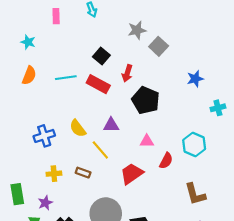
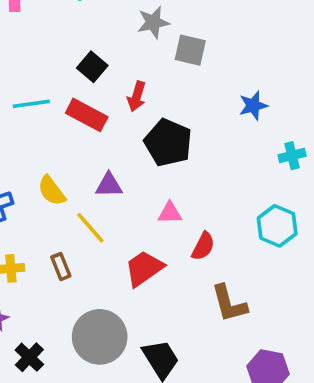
gray square: (159, 46) -> (190, 50), turned -30
cyan hexagon: (194, 145) -> (277, 226), moved
brown rectangle: (83, 173) -> (61, 267), turned 48
brown L-shape: (195, 194) -> (229, 304), moved

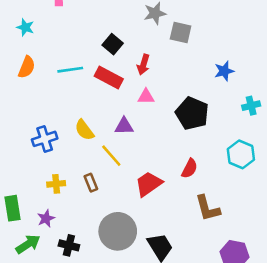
black pentagon: (168, 143) -> (192, 113), moved
pink triangle: (170, 213) -> (146, 97), moved
black cross: (29, 357) -> (69, 245), turned -30

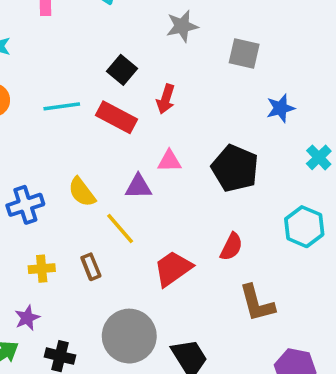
gray square: (181, 33) -> (244, 53), moved
pink triangle: (146, 97) -> (169, 161), moved
cyan cross: (251, 106) -> (319, 157), turned -30

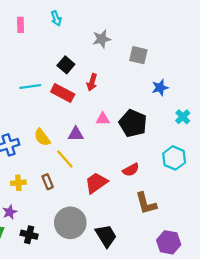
pink triangle: (169, 161) -> (103, 119), moved
red semicircle: (231, 247) -> (131, 170), turned 35

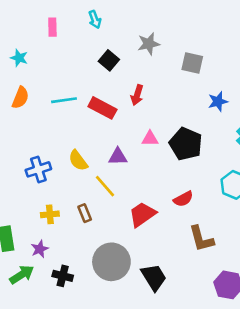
black square: (66, 65) -> (109, 60), moved

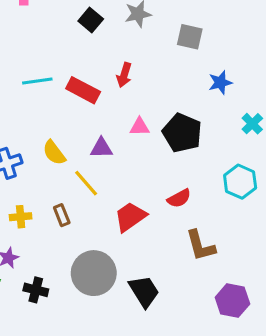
black square: (109, 60) -> (91, 20), moved

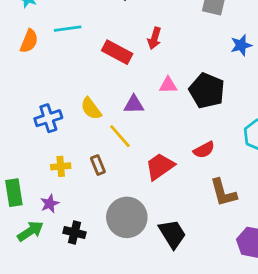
cyan line: (37, 81) -> (68, 29), moved

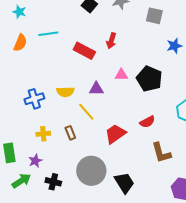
yellow semicircle: (91, 109) -> (65, 92), turned -54

